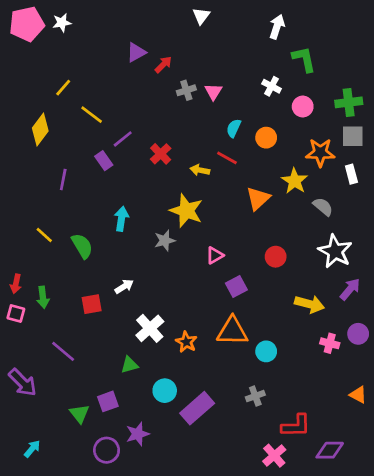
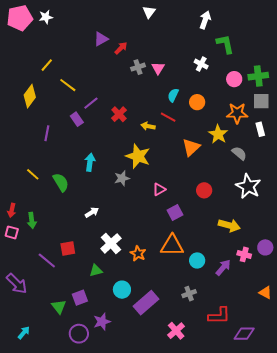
pink circle: (303, 107) -> (234, 79), moved
purple arrow: (350, 289) -> (223, 268), moved
red square: (92, 304) -> (68, 248), moved
pink cross: (274, 456) -> (176, 331), moved

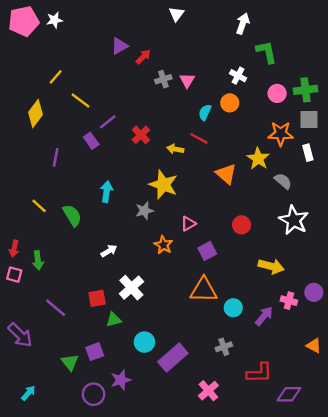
orange circle: (197, 102) -> (230, 103), moved
orange triangle: (191, 147) -> (226, 174), turned -36
red square: (68, 248) -> (97, 298), moved
orange star: (138, 253) -> (163, 245), moved

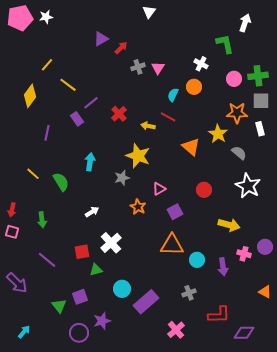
white arrow: (243, 24) -> (245, 23), moved
green arrow: (38, 260) -> (42, 220), moved
purple arrow: (264, 316) -> (223, 267), turned 132

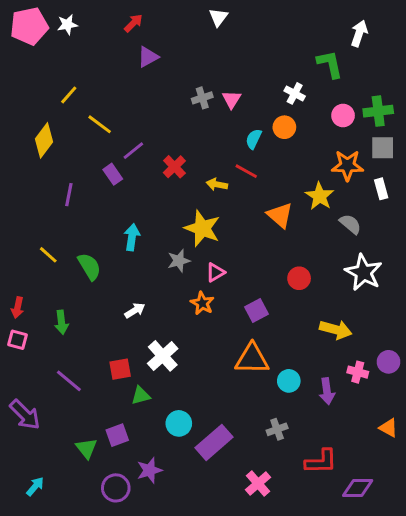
red arrow: (121, 48) -> (133, 23), moved
pink triangle: (159, 189) -> (215, 272), moved

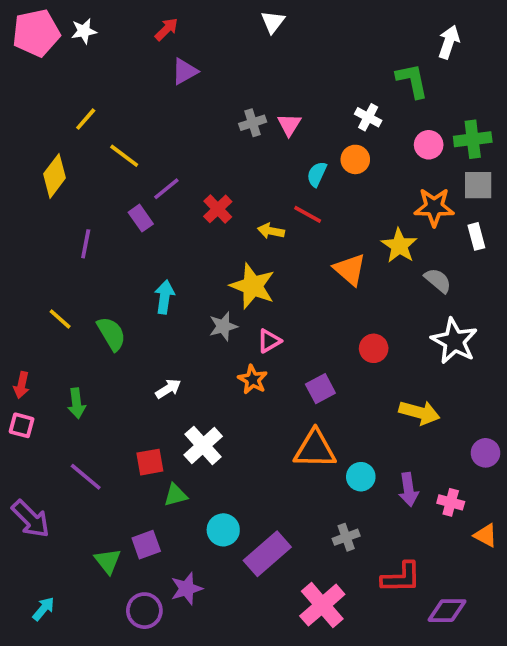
pink cross: (358, 372) -> (451, 502), moved
pink cross: (258, 484) -> (322, 605), size x1.4

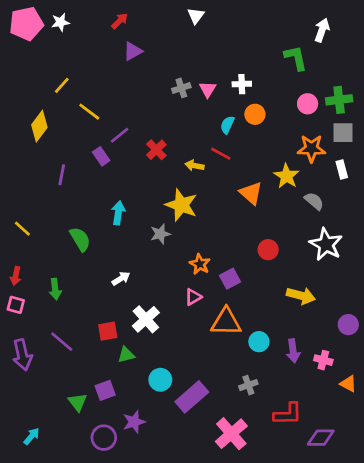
white cross: (368, 117) -> (242, 84), moved, turned -30
yellow line: (60, 319) -> (22, 229), moved
pink triangle: (269, 341) -> (193, 297), moved
orange star: (253, 380) -> (200, 264), moved
purple arrow: (31, 519) -> (22, 355), moved, turned 32

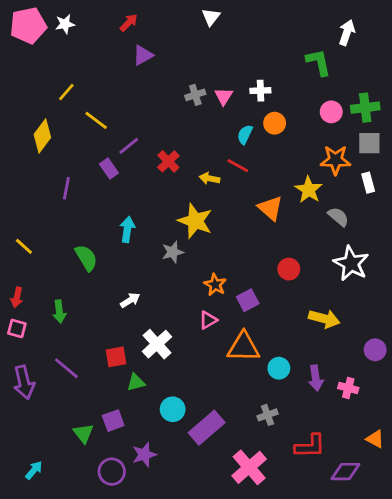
orange triangle: (348, 384) -> (375, 439), moved

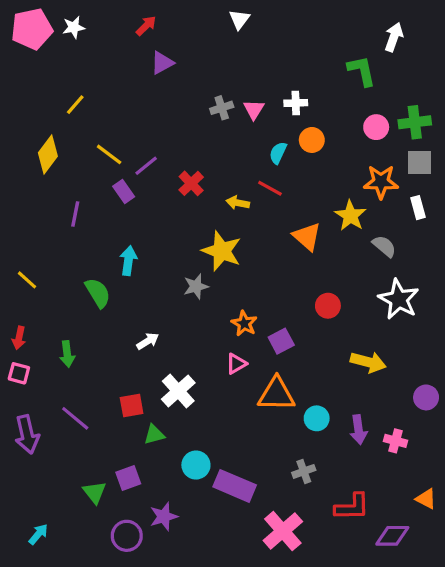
yellow line: (96, 120) -> (109, 154), moved
cyan arrow: (127, 229) -> (128, 261), moved
purple rectangle: (207, 428) -> (235, 486), turned 64

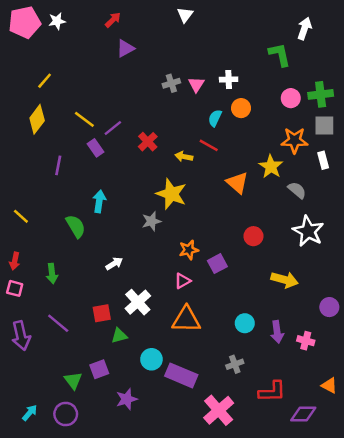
yellow line: (75, 105) -> (45, 81), moved
orange star: (244, 323) -> (189, 250), turned 30
orange triangle: (276, 394) -> (186, 319), moved
purple circle: (127, 536) -> (66, 414), moved

